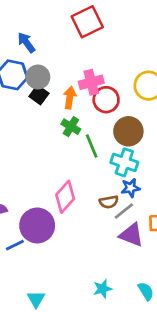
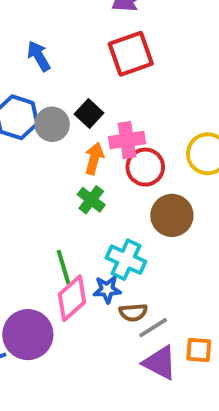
blue arrow: (26, 43) -> (39, 56), moved
black square: (39, 95) -> (89, 114), moved
green line: (92, 146) -> (63, 267), moved
cyan cross: (124, 162) -> (126, 260), moved
blue star: (131, 188) -> (107, 289), moved

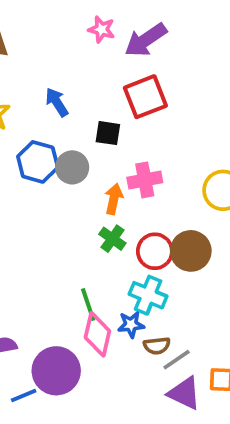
black square: (89, 114) -> (108, 133), moved, turned -32
red circle: (145, 167) -> (155, 251), moved
pink diamond: (72, 298) -> (97, 334), turned -33

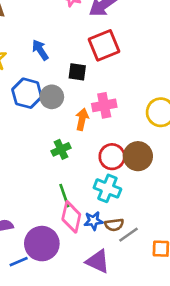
green cross: (112, 239) -> (61, 149), moved, turned 30
blue star: (131, 325) -> (93, 221), moved
purple triangle: (184, 393) -> (98, 261), moved

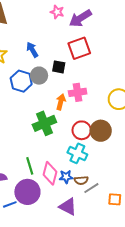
gray circle: (52, 97) -> (39, 76), moved
green cross: (61, 149) -> (44, 123), size x1.6
green line: (64, 196) -> (30, 166), moved

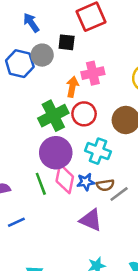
red circle: (82, 130) -> (84, 114), moved
green line: (30, 166) -> (41, 184), moved
purple circle: (27, 192) -> (56, 153), moved

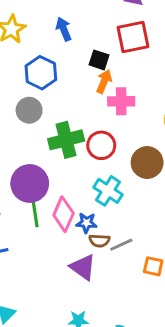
gray circle: (42, 55) -> (29, 110), moved
orange arrow: (72, 87) -> (104, 81), moved
purple circle: (56, 153) -> (30, 183), moved
brown semicircle: (105, 185) -> (99, 241), moved

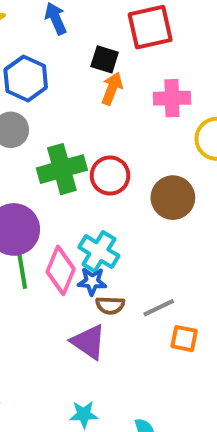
pink cross: (121, 101) -> (172, 98), moved
cyan cross: (108, 191) -> (99, 252), moved
gray line: (121, 245) -> (159, 308), moved

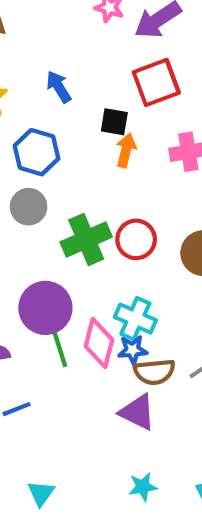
brown semicircle: (110, 305) -> (154, 372), size x1.4

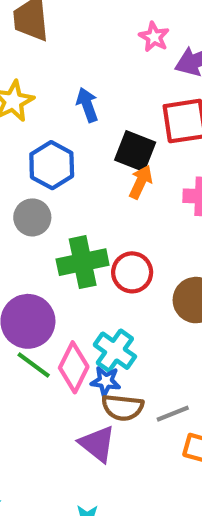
black square: (114, 122) -> (135, 151), size x1.4
green line: (60, 349) -> (34, 365), turned -48

